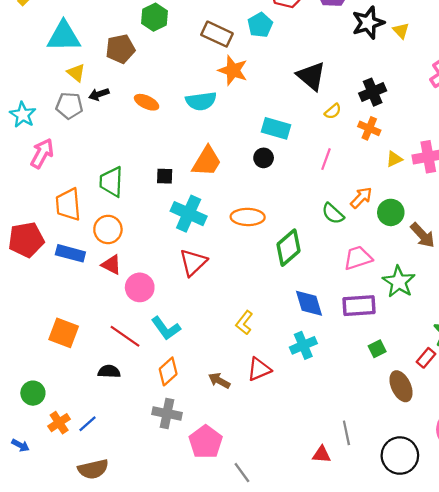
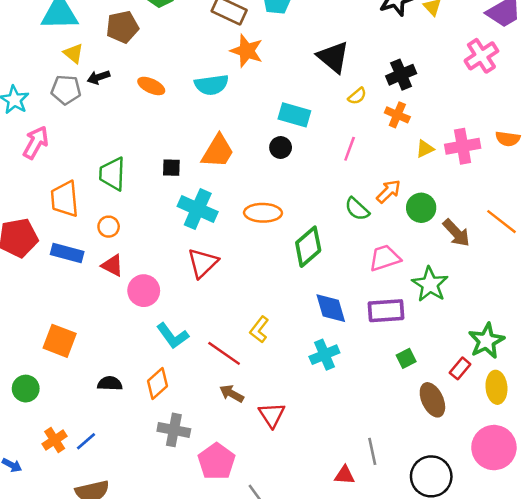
orange circle: (108, 229) -> (109, 227), size x0.7
red line: (125, 336) -> (224, 353), moved
red triangle: (259, 369) -> (272, 415), moved, turned -40
orange diamond: (168, 371) -> (158, 384), moved
green circle: (33, 393) -> (26, 389), moved

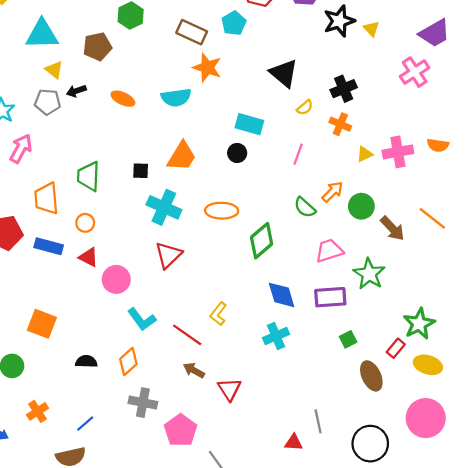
yellow ellipse: (496, 387) -> (428, 365), turned -68
blue line: (86, 441) -> (85, 424), moved

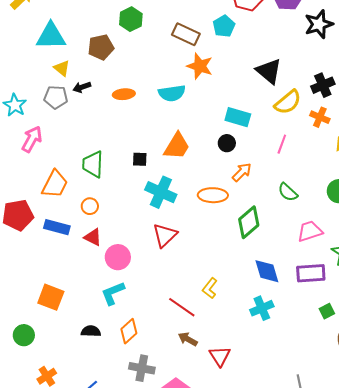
orange ellipse: (123, 99) -> (124, 94), turned -30
yellow semicircle: (305, 108) -> (288, 102), size x1.8
orange arrow: (333, 192) -> (242, 172), moved
orange trapezoid: (46, 198) -> (55, 184), turned -148
cyan L-shape: (142, 319) -> (113, 293), moved, turned 104

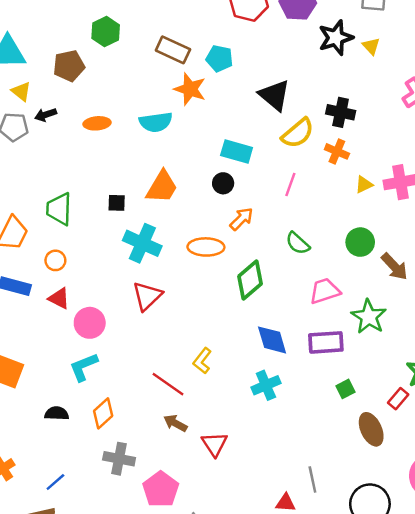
cyan pentagon: (224, 26) -> (219, 58), moved, turned -30
black cross: (323, 85) -> (341, 112), turned 35

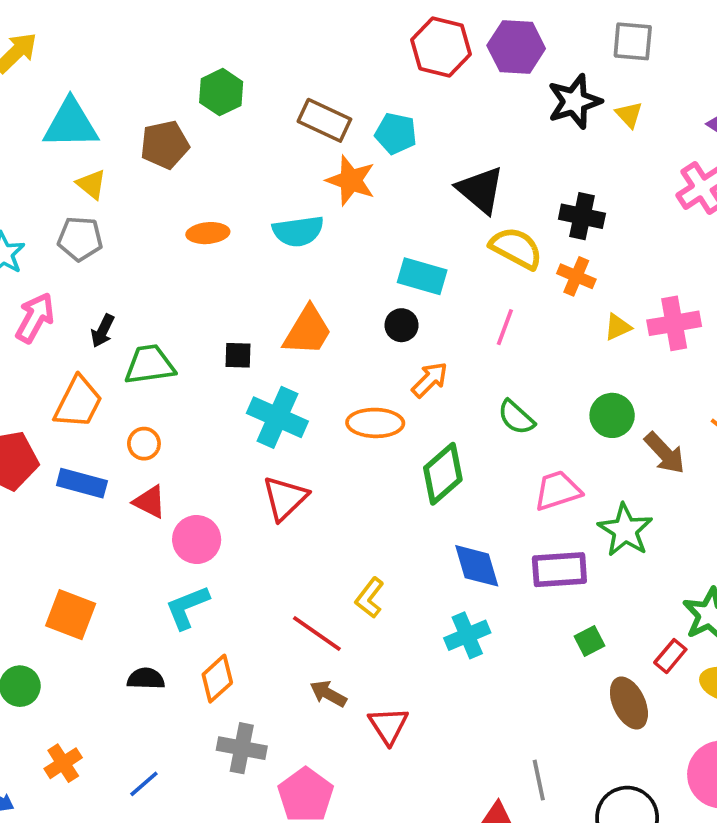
black arrow: (46, 115) -> (103, 331), moved, turned -45
yellow semicircle: (298, 133) -> (516, 248), turned -112
green trapezoid: (59, 209) -> (150, 365), turned 80

